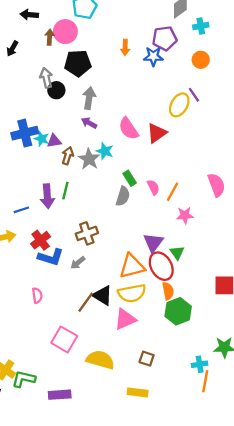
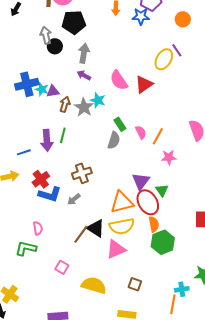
pink square: (64, 339) -> (62, 267), size x0.6
green L-shape: (24, 379) -> (26, 248), moved
orange line: (205, 381) -> (173, 304), moved

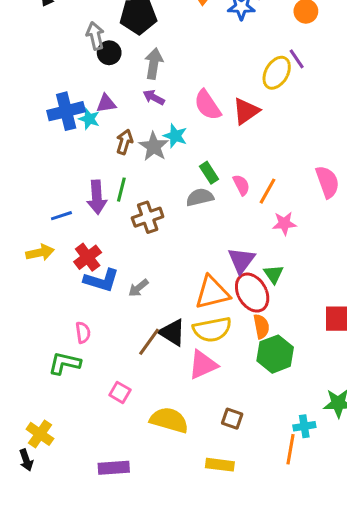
purple triangle: (53, 91) -> (106, 103), moved
gray semicircle: (114, 140) -> (200, 197), turned -120
brown cross: (82, 173) -> (148, 217), moved

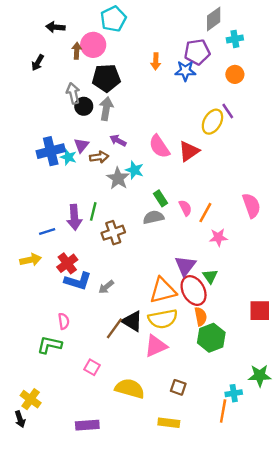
gray arrow: (154, 64) -> (106, 109), moved
purple triangle: (106, 103) -> (81, 145), turned -42
brown arrow: (125, 142) -> (99, 157), moved, turned 66

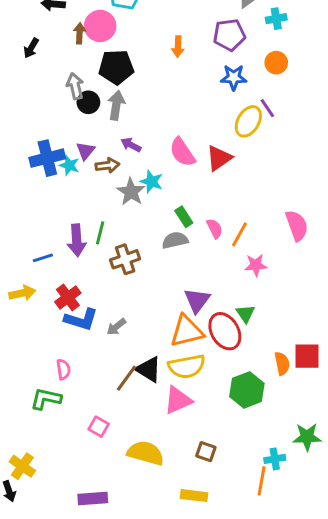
blue star: (185, 71) -> (234, 77), moved
purple triangle: (185, 266) -> (197, 300), moved
orange semicircle: (201, 316) -> (282, 364), moved

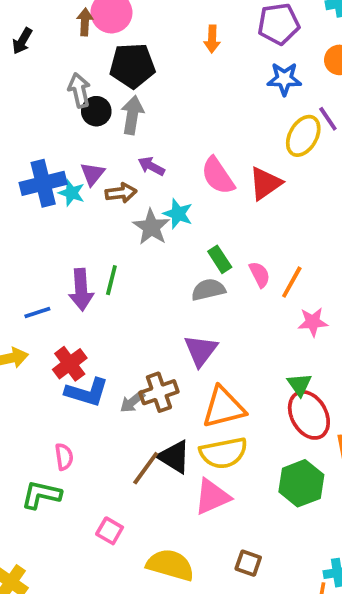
brown cross: (125, 259) -> (159, 392), moved
purple triangle: (197, 300) -> (201, 350), moved
red ellipse: (225, 331) -> (309, 415), moved

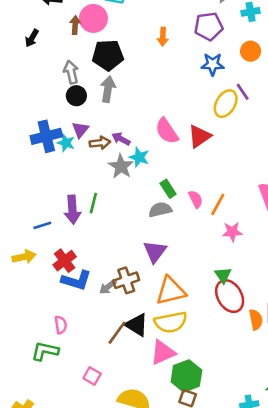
black circle: (96, 111) -> (76, 96), moved
purple arrow: (151, 166) -> (121, 139), moved
green hexagon: (301, 483) -> (186, 376), moved

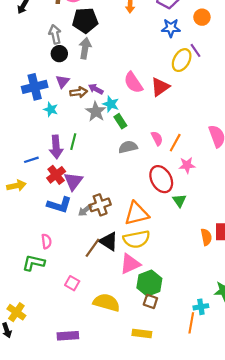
cyan star: (66, 143) -> (51, 109), moved
green rectangle: (168, 189) -> (120, 121), moved
purple triangle: (155, 252) -> (73, 181), moved
red cross: (65, 261) -> (56, 175), moved
red ellipse: (230, 296) -> (161, 179), moved

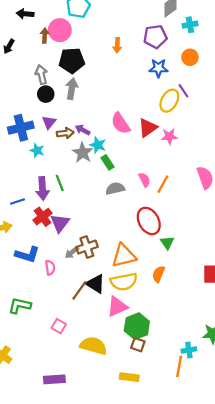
green line: (73, 142) -> (60, 183), turned -35
pink star: (187, 165) -> (169, 136), moved
blue L-shape: (59, 205) -> (27, 255), moved
orange semicircle: (206, 237) -> (158, 274), moved, turned -147
pink semicircle: (46, 241) -> (50, 268), moved

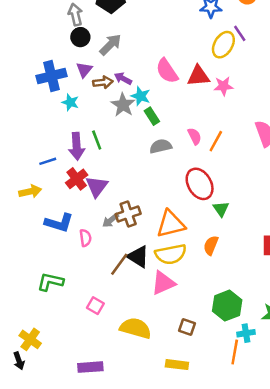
gray arrow: (72, 89) -> (110, 45), moved, turned 36
red triangle: (148, 128) -> (198, 76), turned 30
green hexagon: (137, 326) -> (227, 306), moved

